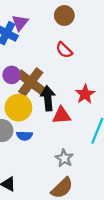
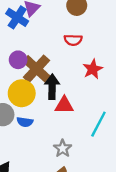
red semicircle: (64, 50) -> (73, 40), turned -48
red star: (85, 94) -> (93, 69), moved

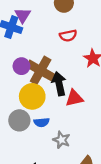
gray star: (63, 148) -> (61, 140), moved

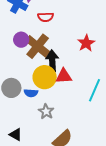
red semicircle: (68, 36) -> (46, 17), moved
yellow circle: (32, 96) -> (45, 77), moved

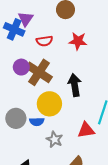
red star: (86, 43) -> (78, 41), moved, turned -30
black arrow: (52, 61) -> (75, 85), moved
red triangle: (64, 76) -> (86, 130), moved

